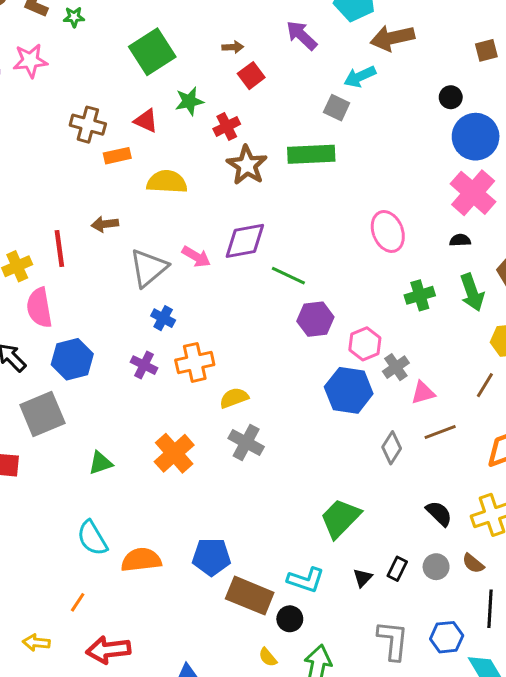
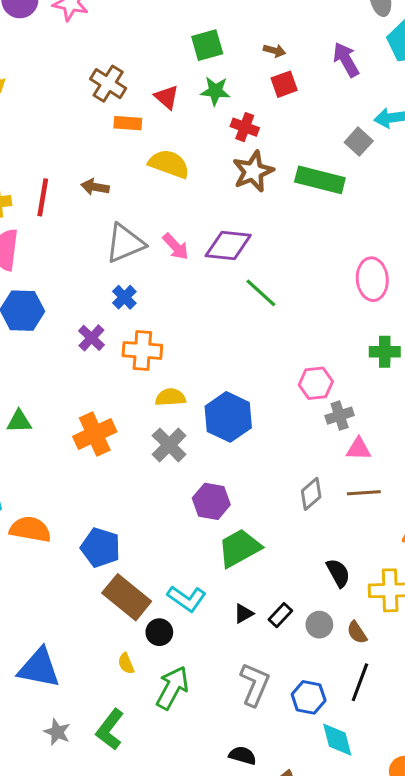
green square: (152, 52) -> (207, 45), moved, size x0.7
red cross: (227, 126) -> (245, 127), turned 30
purple hexagon: (315, 319) -> (211, 501), moved
blue hexagon: (349, 390) -> (228, 417), moved

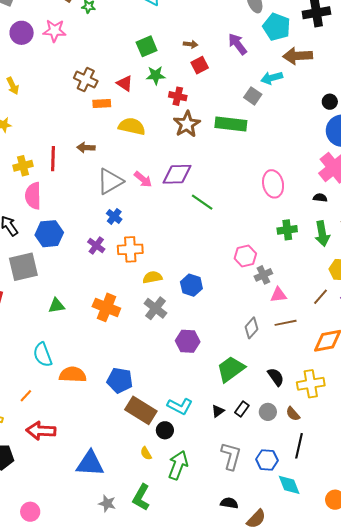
blue hexagon: (228, 417) -> (191, 285), size x0.7
orange cross: (95, 434) -> (106, 307), turned -36
green trapezoid: (239, 548) -> (231, 369), moved

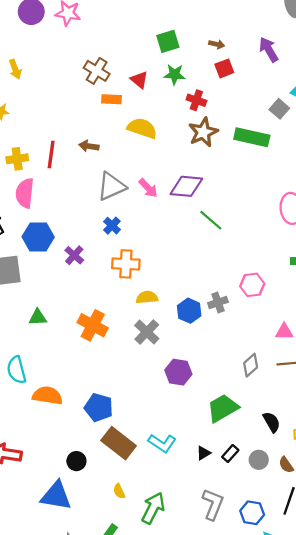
purple cross: (96, 246) -> (74, 255), moved
gray cross: (263, 275) -> (218, 302), moved
black circle: (165, 430) -> (76, 461), moved

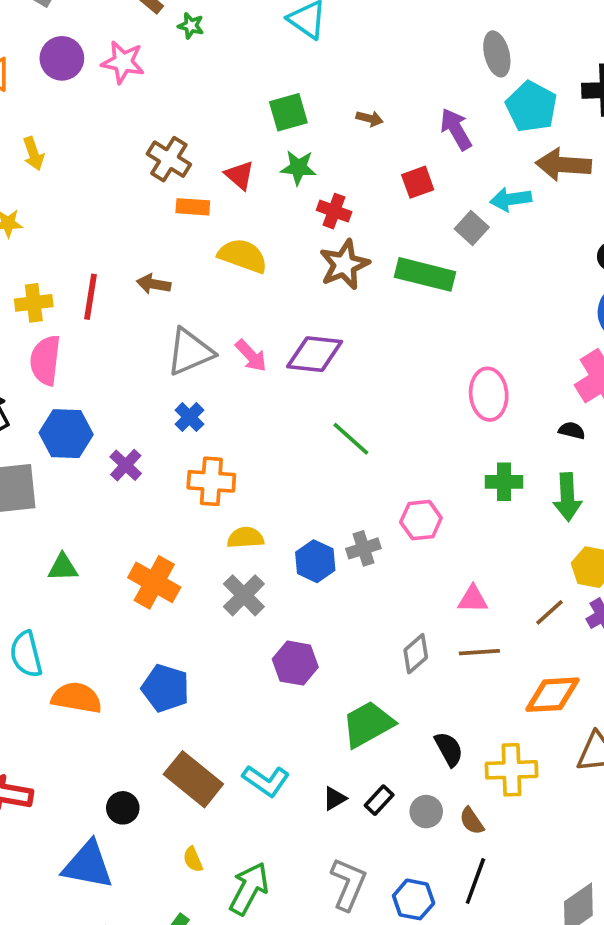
red square: (224, 68) -> (418, 182), moved
green line: (211, 220) -> (351, 439), moved
blue pentagon: (99, 408) -> (165, 688), moved

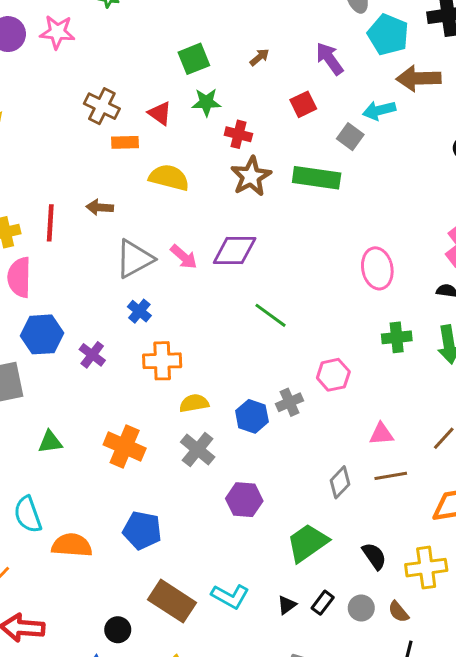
brown arrow: (370, 119) -> (259, 57), turned -48

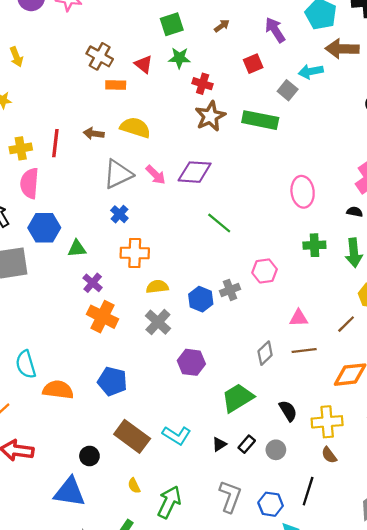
yellow semicircle: (169, 178) -> (135, 128), moved
purple cross: (92, 355) -> (93, 283), moved
green triangle: (50, 442) -> (77, 249), moved
brown semicircle: (398, 612) -> (329, 455), moved

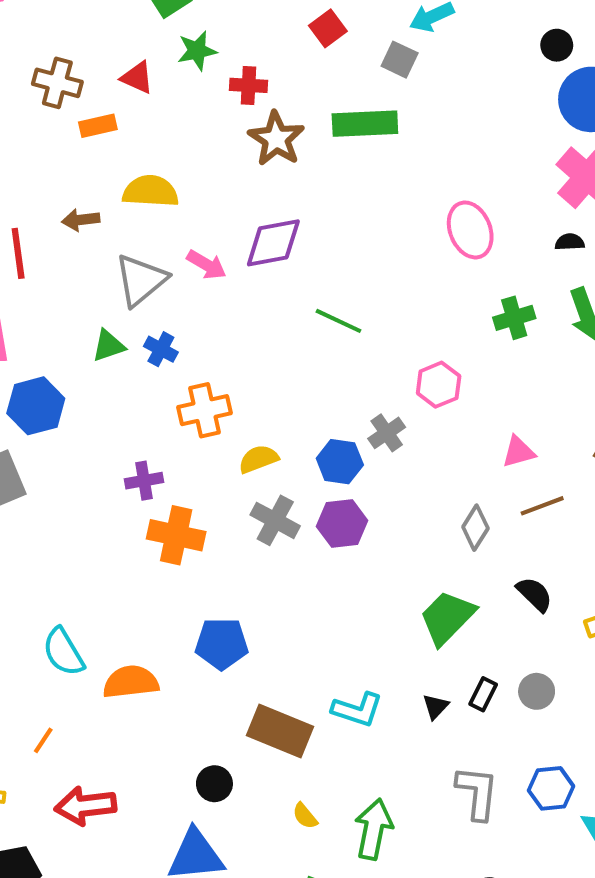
green triangle: (77, 249) -> (108, 346), moved
purple cross: (93, 283) -> (144, 481), turned -36
purple hexagon: (191, 362) -> (342, 523), moved
black semicircle: (288, 411) -> (535, 594), moved

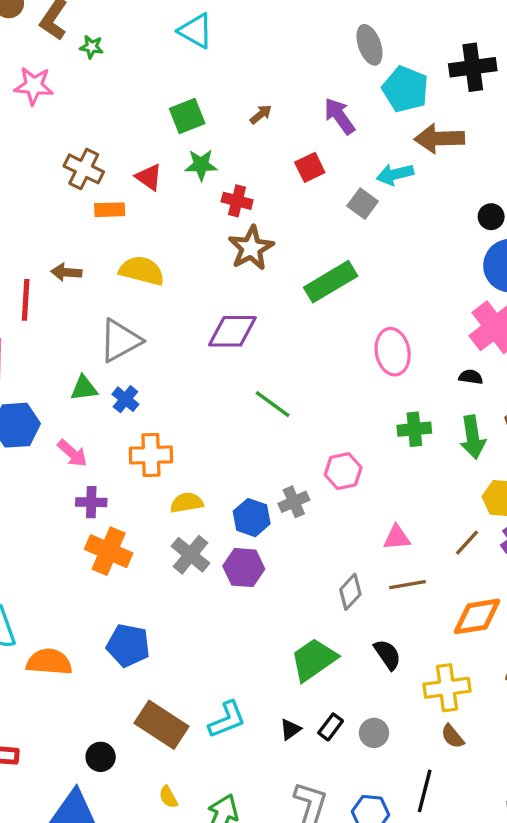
green rectangle: (365, 124) -> (331, 282), moved, turned -39
brown arrow: (81, 220) -> (66, 272), moved
pink arrow: (207, 265) -> (72, 453), moved
cyan L-shape: (357, 710) -> (227, 720), turned -51

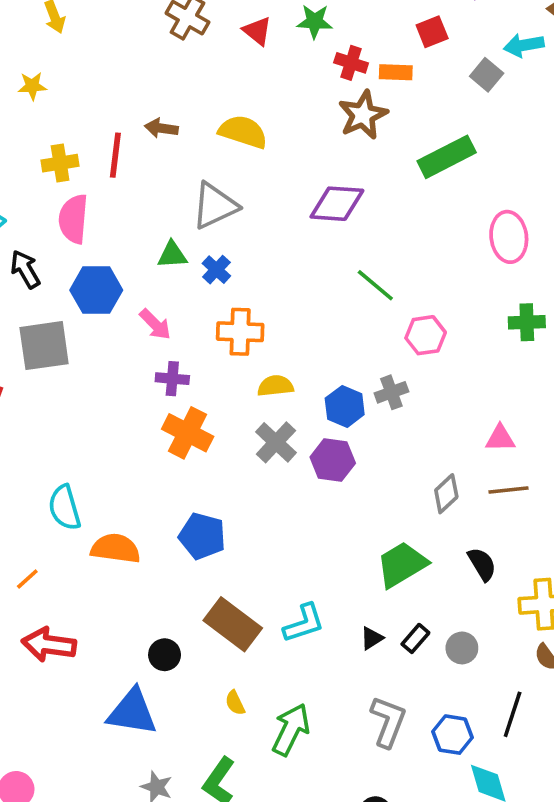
orange rectangle: (110, 210) -> (396, 72), moved
pink hexagon: (343, 471) -> (426, 335), moved

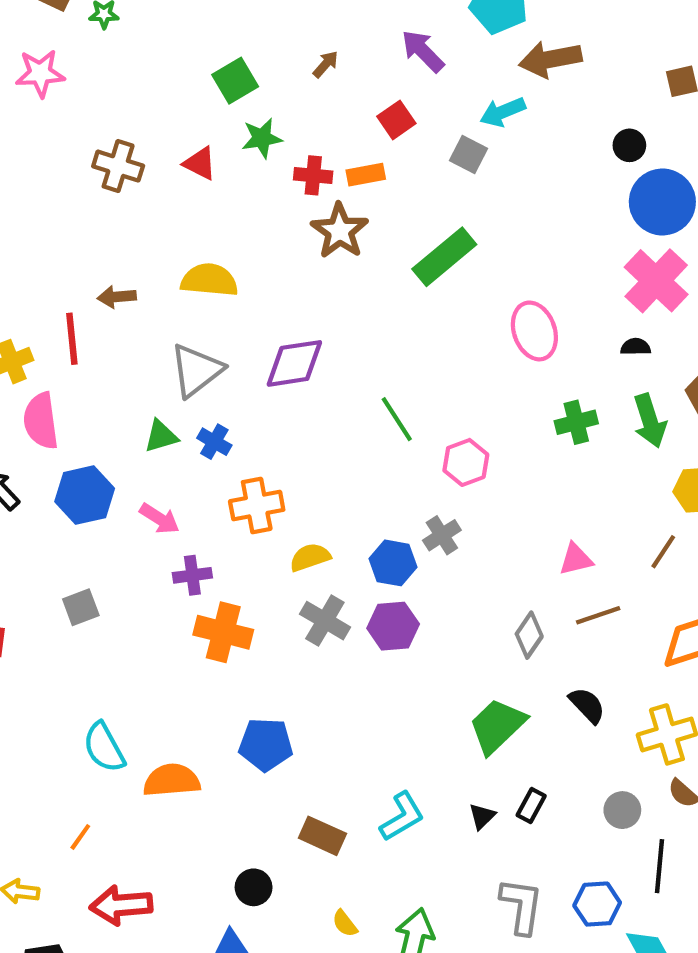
purple diamond: (337, 204) -> (294, 363), moved
green line: (375, 285) -> (397, 419), turned 30
gray square: (44, 346) -> (81, 607), moved, size x0.6
brown rectangle: (233, 624) -> (322, 836), size x0.7
gray circle: (462, 648) -> (622, 810), moved

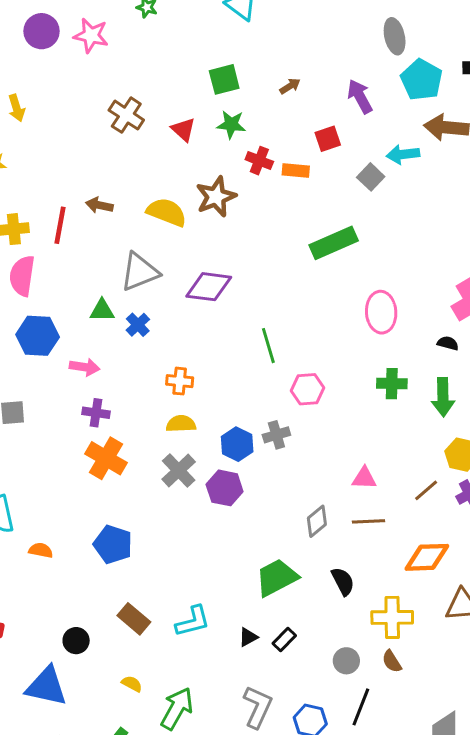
brown star: (340, 231) -> (216, 197), moved
orange cross: (257, 505) -> (180, 381), moved, size x0.7
pink arrow: (159, 519) -> (85, 367), turned -40
orange semicircle: (172, 780) -> (41, 550), size x0.6
yellow semicircle: (345, 923) -> (132, 684), turned 140

